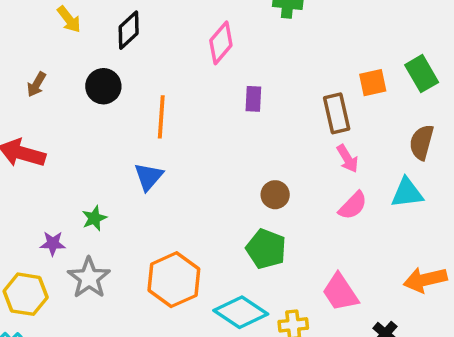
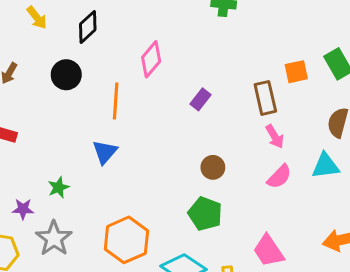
pink diamond: (221, 43) -> (151, 59), moved
purple rectangle: (253, 99) -> (201, 99), moved, turned 35

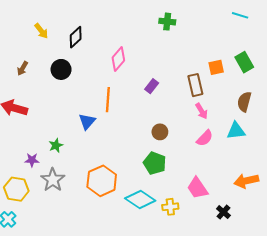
orange line: (116, 101) -> (108, 100), moved

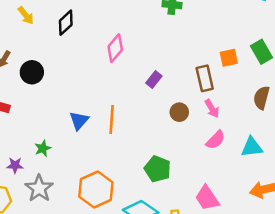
black circle: (61, 69) -> (32, 72), moved
orange line: (108, 100) -> (112, 119), moved
cyan triangle: (236, 131) -> (252, 147), moved
brown circle: (160, 132) -> (179, 112), moved

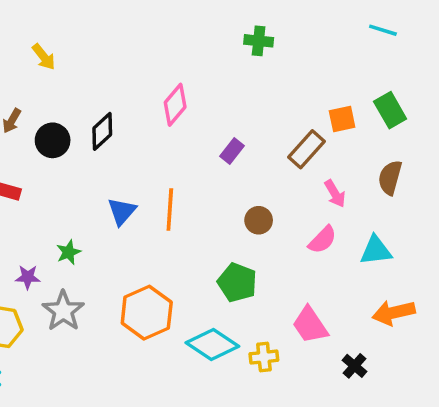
black diamond: (66, 23) -> (102, 131), moved
brown rectangle: (205, 78) -> (307, 149), turned 55
pink arrow: (212, 109) -> (335, 194), moved
brown circle: (179, 112) -> (259, 220), moved

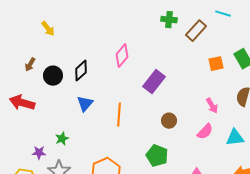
cyan line: (383, 30) -> (223, 14), moved
brown rectangle: (307, 149) -> (196, 31), moved
purple rectangle: (232, 151) -> (154, 82), size x1.6
blue triangle: (122, 211) -> (85, 104), moved

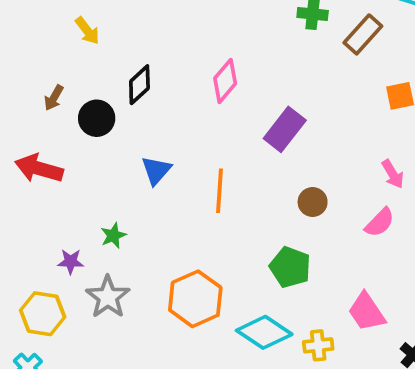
black diamond: (81, 71) -> (139, 85), moved

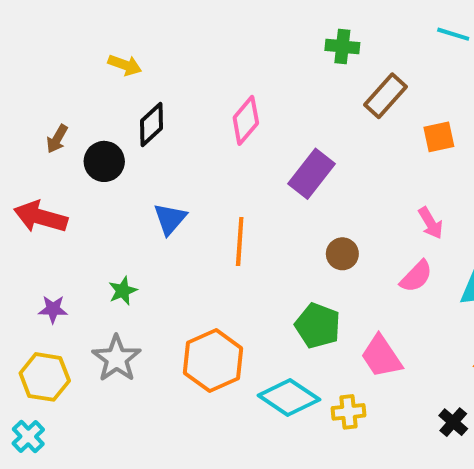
yellow arrow: (87, 31) -> (125, 65), moved, turned -32
brown rectangle: (363, 34) -> (385, 96), moved
purple star: (71, 262) -> (53, 309), moved
pink trapezoid: (367, 312) -> (381, 356), moved

